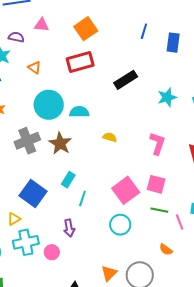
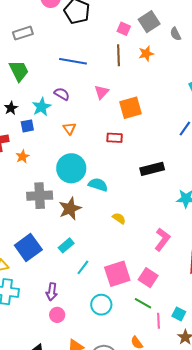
pink triangle: (42, 25) -> (102, 92), moved, turned 49
red rectangle: (80, 62) -> (115, 138), size x0.6
cyan line: (82, 198) -> (83, 267), moved
pink circle: (52, 252) -> (57, 315), moved

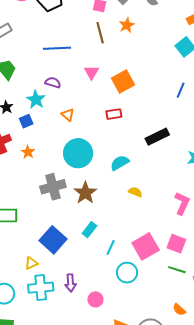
cyan semicircle: (98, 185) -> (120, 163), moved, turned -36
purple arrow: (52, 292) -> (70, 283), moved
cyan circle: (101, 305) -> (127, 273), moved

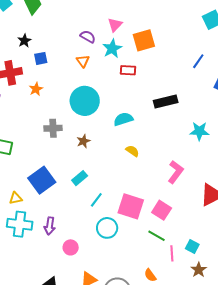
purple semicircle: (53, 83) -> (88, 37), moved
cyan star: (36, 100) -> (112, 49), moved
gray cross: (53, 187) -> (53, 128), size x0.7
brown star: (85, 193) -> (83, 141), size x0.6
pink square: (146, 246) -> (131, 206), turned 36

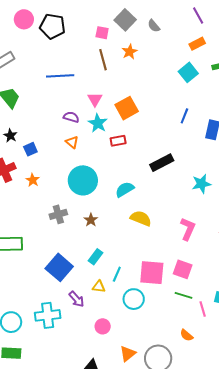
yellow semicircle: (132, 151) -> (141, 218), size x1.5
yellow triangle: (16, 198) -> (99, 287), moved, turned 32
purple arrow: (50, 226) -> (77, 299), moved, turned -36

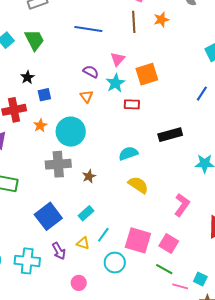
cyan circle: (83, 180) -> (71, 132), moved
gray cross: (58, 214) -> (58, 164), size x1.4
pink line: (203, 309) -> (180, 286), turned -70

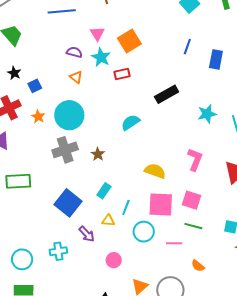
yellow semicircle: (138, 185) -> (155, 171), moved
cyan cross: (27, 261) -> (58, 251), size x0.7
pink line: (180, 286) -> (174, 243), moved

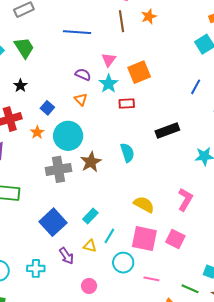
blue square: (35, 86) -> (47, 108), moved, turned -32
cyan semicircle: (130, 122) -> (127, 153), turned 96
brown star: (98, 154) -> (91, 162), moved, size x1.5
green line: (193, 226) -> (190, 289), moved

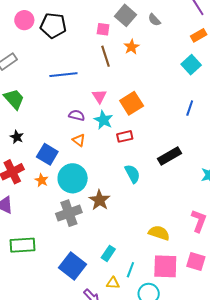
blue square: (47, 108) -> (47, 154), size x1.5
cyan semicircle: (127, 153) -> (132, 174), moved

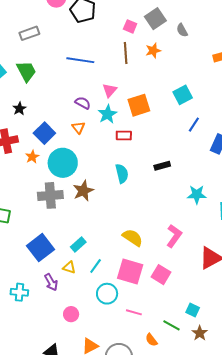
cyan square: (191, 65) -> (183, 95), moved
black rectangle: (169, 156) -> (162, 166), size x0.7
yellow triangle: (113, 283) -> (69, 268), moved

